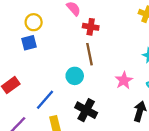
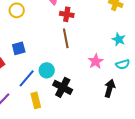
blue square: (29, 43) -> (19, 48), moved
cyan circle: (75, 76) -> (47, 70), moved

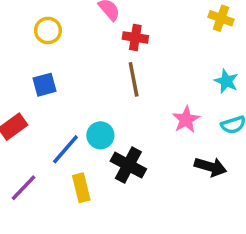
blue square: (19, 48) -> (44, 85), moved
black arrow: (110, 88) -> (210, 167), turned 90

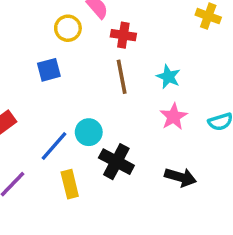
yellow circle: (48, 30) -> (68, 28), moved
cyan star: (226, 81) -> (168, 77), moved
blue square: (44, 85) -> (49, 70), moved
black arrow: (210, 167) -> (181, 177), moved

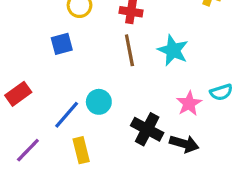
cyan star: (168, 77) -> (173, 50), size x1.4
pink star: (174, 117) -> (189, 103), moved
black cross: (116, 162) -> (147, 129), moved

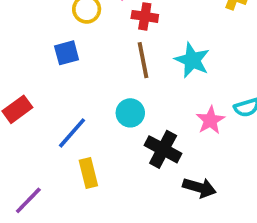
cyan circle: (99, 102) -> (130, 113), moved
black arrow: (184, 144) -> (199, 188), moved
purple line: (28, 150) -> (28, 200), moved

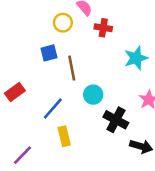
brown line: (143, 60) -> (72, 68), moved
cyan star: (192, 60) -> (136, 58), turned 30

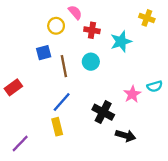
cyan star: (136, 58) -> (121, 41), moved
cyan circle: (93, 95) -> (91, 62), moved
blue line: (53, 108) -> (62, 102), moved

